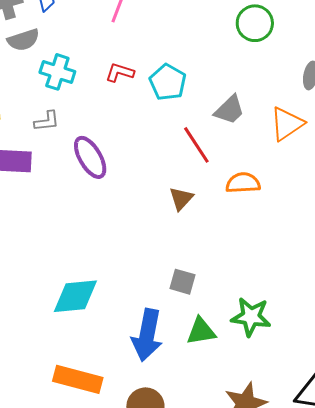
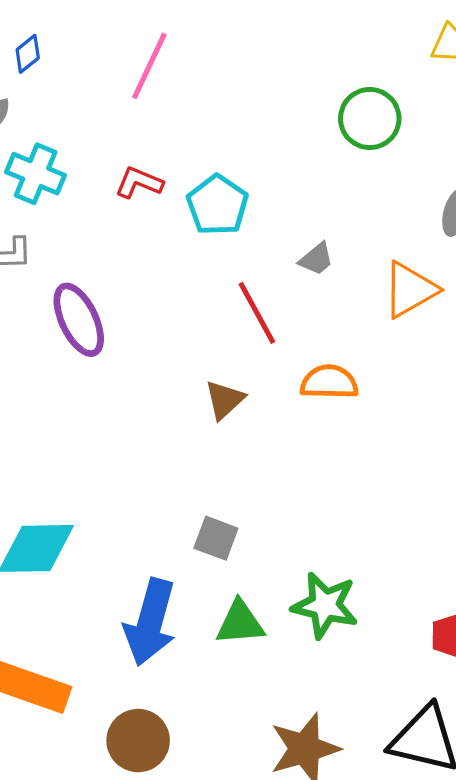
gray trapezoid: (229, 110) -> (316, 259), size x0.7

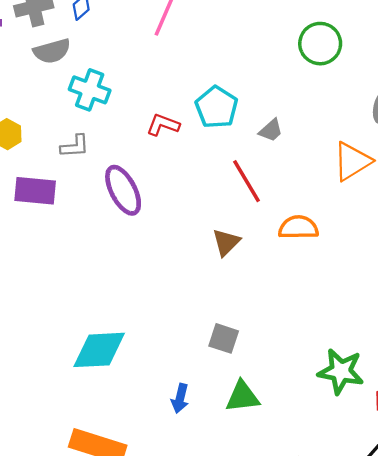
red L-shape: (139, 183) -> (163, 125), moved
gray trapezoid: (316, 259) -> (271, 130), moved
green star: (325, 605) -> (341, 371), moved
blue arrow: (150, 622) -> (180, 398), size x0.5

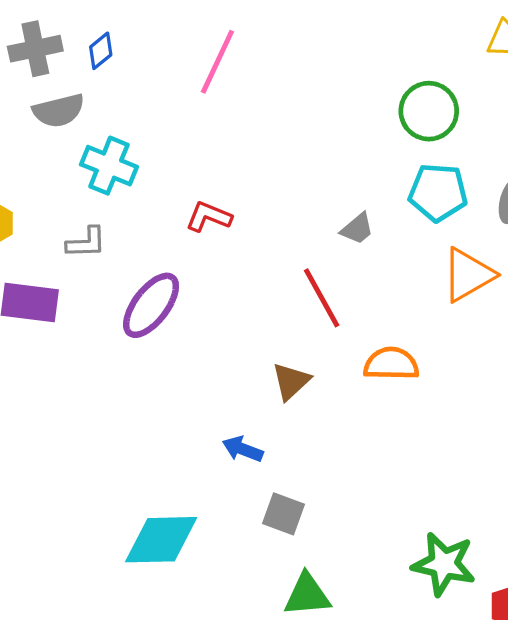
cyan pentagon: (217, 107) -> (438, 192), moved, turned -30
purple ellipse: (123, 190) -> (151, 305), turned 63
cyan diamond: (99, 350) -> (161, 540), moved
blue arrow: (180, 398) -> (243, 449), moved, turned 96

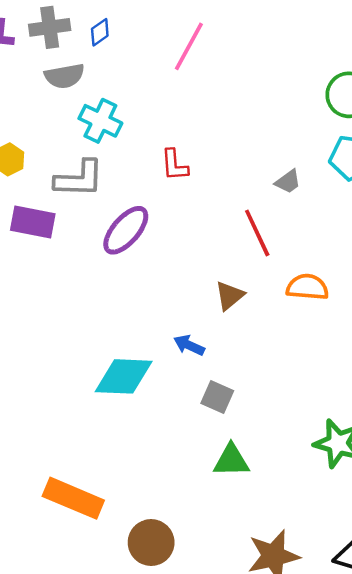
red L-shape: (209, 217) -> (174, 165), turned -120
gray L-shape: (86, 243) -> (79, 179), size x1.6
cyan diamond: (161, 540) -> (124, 376), moved

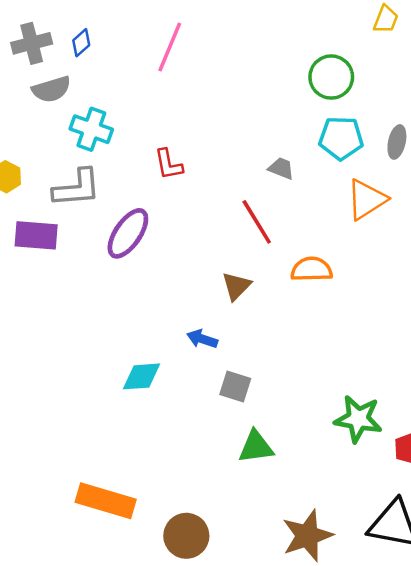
gray trapezoid: (288, 182) -> (281, 168), turned -116
cyan diamond: (124, 376) -> (142, 376), size x0.7

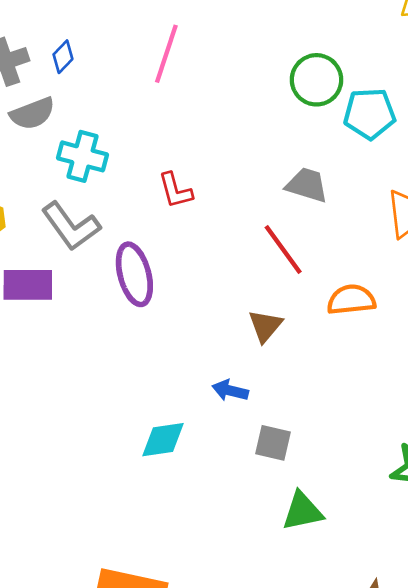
green circle: (331, 77) -> (316, 80), moved
cyan pentagon: (341, 138) -> (370, 114), moved
gray trapezoid: (281, 168) -> (307, 185), size x1.4
gray L-shape: (77, 188) -> (71, 226), turned 63
purple ellipse: (128, 233) -> (134, 274), turned -45

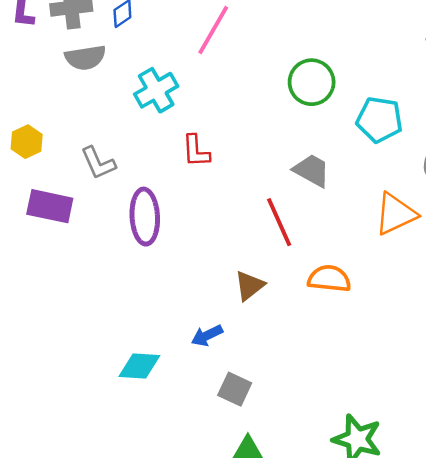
green circle: (316, 80) -> (312, 82), moved
cyan cross: (82, 156) -> (156, 90), moved, turned 33
gray L-shape: (71, 226) -> (98, 163), size x0.7
blue arrow: (230, 390) -> (207, 336), turned -52

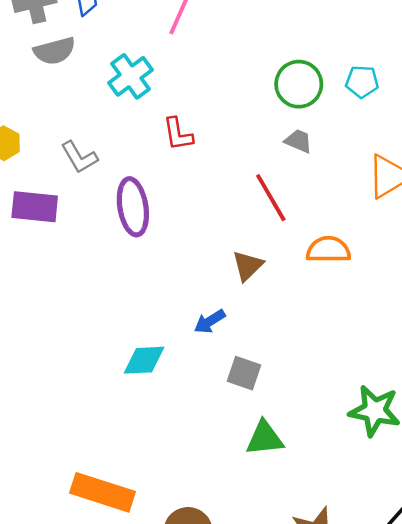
green circle: (312, 82) -> (299, 84), moved
cyan pentagon: (379, 120) -> (362, 82), size x0.7
gray trapezoid: (312, 170) -> (298, 141), size x0.7

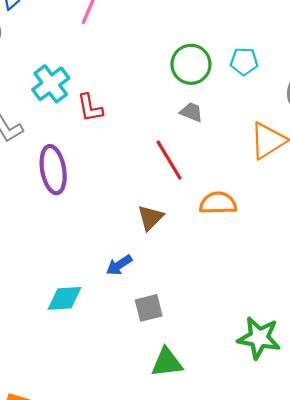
cyan cross: (130, 76) -> (51, 84), moved
gray square: (244, 373) -> (149, 308), turned -32

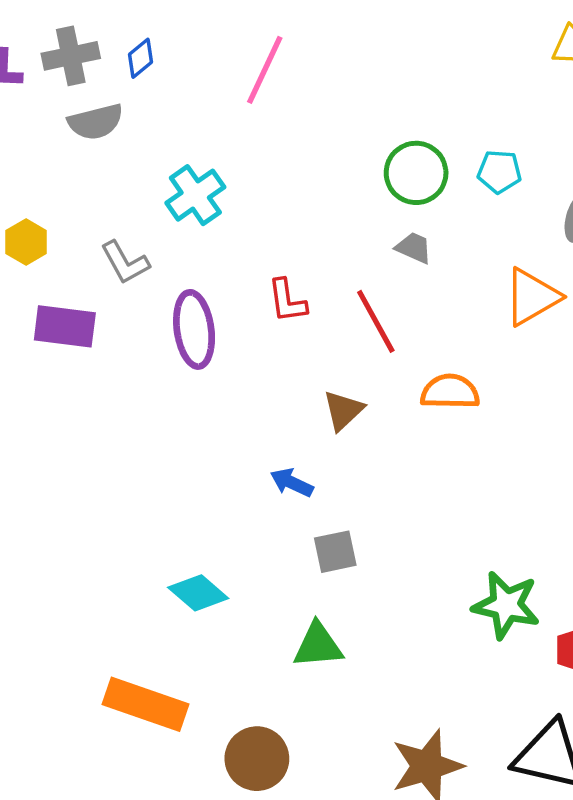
red L-shape: (90, 108) -> (287, 301), moved
blue arrow: (119, 265) -> (292, 483), turned 56
cyan diamond: (64, 298) -> (198, 593), moved, turned 42
green triangle: (167, 362) -> (318, 645), moved

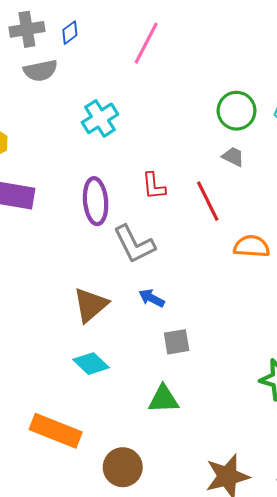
gray L-shape: (125, 262) -> (134, 244), moved, size x1.4
brown triangle: (343, 410) -> (91, 305), moved, size x1.4

